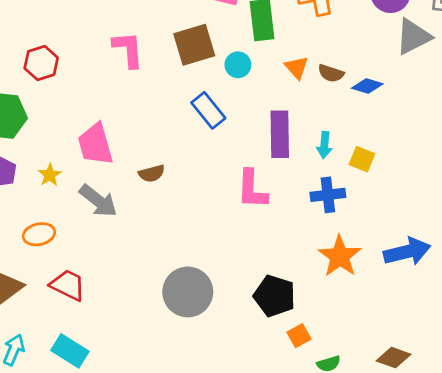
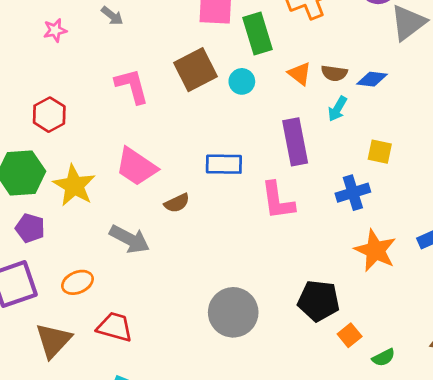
blue rectangle: (208, 110) -> (224, 164), moved, turned -40
pink trapezoid: (95, 144) -> (136, 167), moved, turned -30
cyan arrow: (324, 145) -> (337, 109), moved, turned 35
yellow star: (50, 175) -> (74, 186), moved, size x1.8

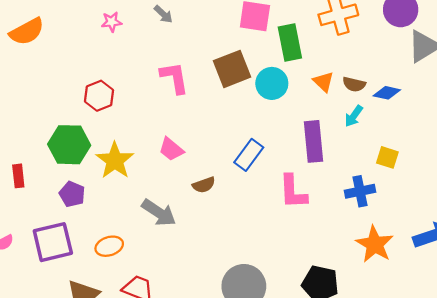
cyan circle: (242, 81) -> (272, 83), size x1.4
blue rectangle: (224, 164) -> (249, 155), turned -60
pink trapezoid: (136, 167) -> (171, 149), size x0.7

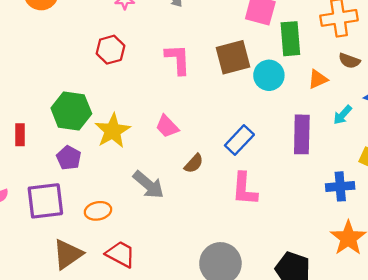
orange triangle: (324, 82) -> (318, 79), turned 45
brown semicircle: (354, 84) -> (349, 61), moved
red hexagon: (99, 96) -> (110, 50), moved
brown semicircle: (204, 185) -> (194, 163), turned -35
pink L-shape: (293, 192) -> (244, 189), moved

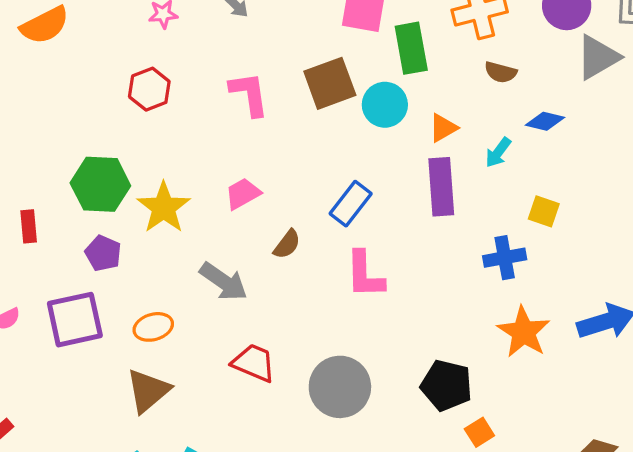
orange triangle: (318, 79) -> (443, 128), moved
pink trapezoid: (167, 126) -> (243, 194), turned 110
brown triangle: (68, 254) -> (148, 391), moved
red trapezoid: (121, 254) -> (254, 363), moved

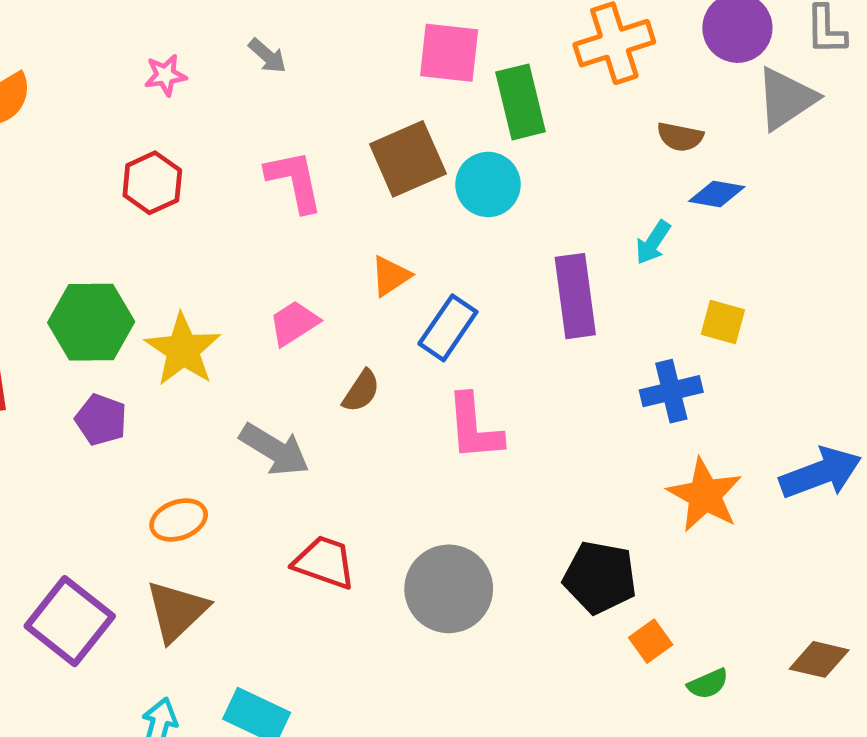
brown semicircle: (501, 72) -> (680, 137), moved
orange triangle: (443, 128) -> (390, 276), moved
purple square: (75, 320) -> (70, 621), moved, turned -36

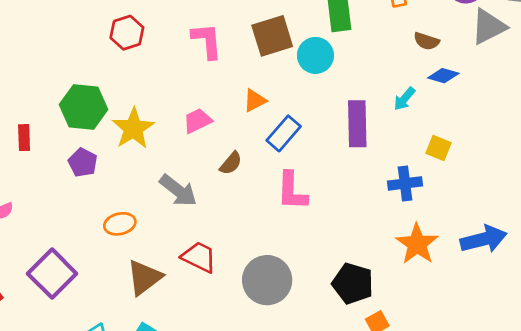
brown triangle: (177, 611) -> (144, 278), moved

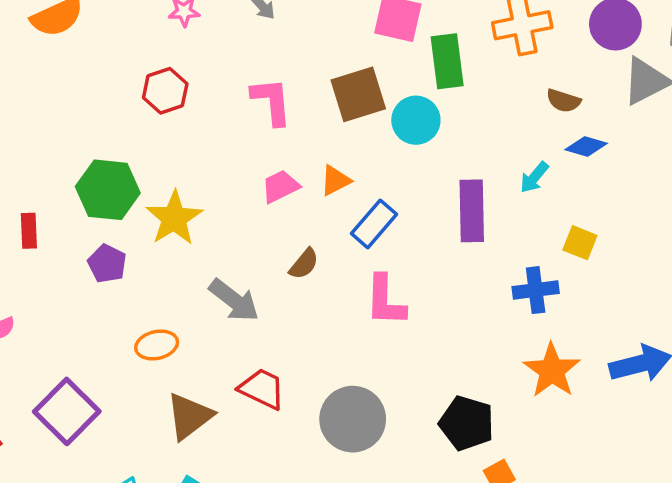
pink trapezoid: (197, 121) -> (280, 186), moved

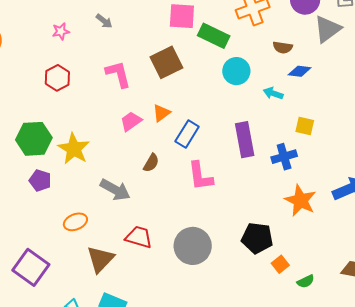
green rectangle: (447, 61) -> (214, 36), turned -48
cyan circle: (416, 120) -> (236, 71), moved
cyan arrow: (534, 177) -> (273, 93), turned 78
purple rectangle: (472, 211) -> (245, 140), moved

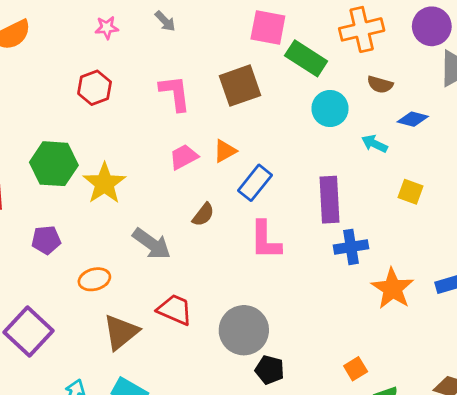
brown semicircle: (283, 47) -> (380, 85), moved
blue cross: (284, 157) -> (351, 247), moved
purple pentagon: (40, 180) -> (46, 240), moved, turned -30
black pentagon: (257, 238) -> (270, 370), moved, size x0.7

